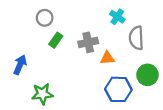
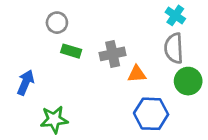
cyan cross: (117, 17) -> (175, 15), moved
green rectangle: (56, 40) -> (71, 51), turned 72
green circle: (147, 75) -> (188, 81), moved

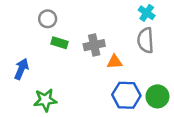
green circle: (188, 81) -> (157, 96), moved

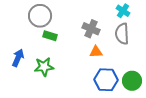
gray circle: (48, 19) -> (40, 16), size x1.5
gray cross: (94, 45) -> (91, 29), moved, turned 36
green star: (45, 100) -> (44, 67), moved

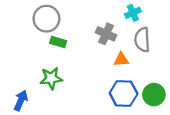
cyan cross: (123, 11) -> (133, 13), moved, turned 32
orange triangle: (96, 52) -> (121, 60), moved
blue arrow: (18, 58) -> (21, 100), moved

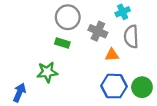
gray circle: (46, 19) -> (68, 17), moved
green rectangle: (58, 42) -> (62, 43), moved

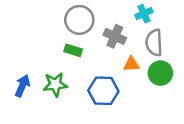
blue hexagon: (114, 86) -> (103, 91), moved
green circle: (142, 87) -> (160, 73), moved
blue arrow: (19, 93) -> (22, 86), moved

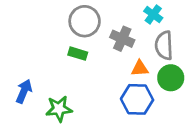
cyan cross: (144, 14) -> (153, 14), turned -30
green star: (55, 84) -> (59, 109), moved
blue hexagon: (103, 91) -> (137, 99), moved

